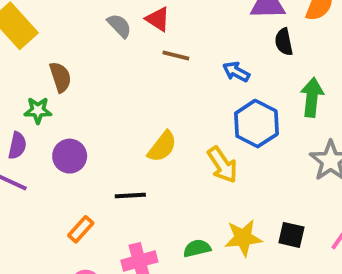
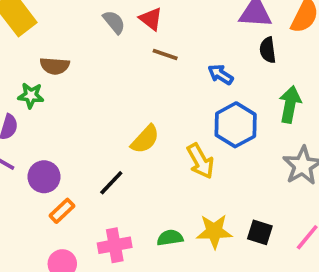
brown semicircle: (60, 77) -> (55, 66), turned 108
purple circle: (70, 156) -> (44, 177), moved
black line: (130, 196) -> (111, 183), turned -48

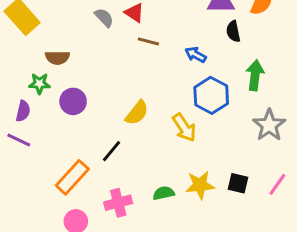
purple circle: (44, 177) -> (73, 101), moved
orange rectangle: (62, 211) -> (72, 177), size x1.6

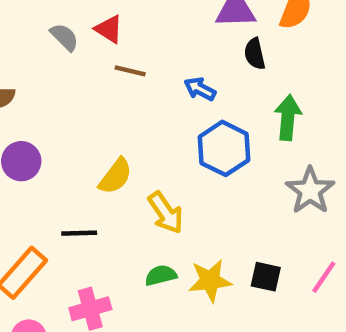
yellow arrow: (184, 128) -> (166, 213), moved
black line: (112, 151) -> (79, 233), turned 50
green semicircle: (164, 193) -> (161, 275), moved

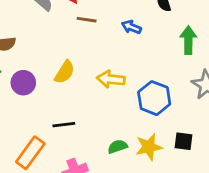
blue hexagon: (224, 148) -> (154, 98), moved
yellow semicircle: (115, 176) -> (65, 72), moved
yellow arrow: (166, 213) -> (111, 79), moved, turned 136

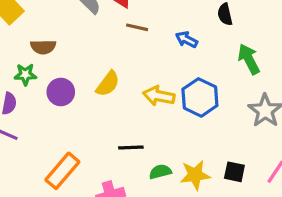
green arrow: (188, 40) -> (249, 59), turned -32
blue hexagon: (154, 98) -> (200, 97), moved
black line: (64, 125) -> (131, 148), moved

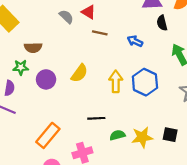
yellow arrow: (159, 96) -> (116, 81), turned 80

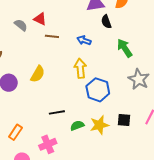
yellow arrow: (116, 81) -> (80, 68), moved
blue hexagon: (145, 82) -> (98, 90), moved
orange rectangle: (48, 135) -> (15, 132), size x0.7

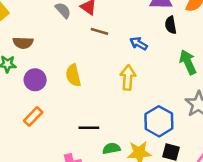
yellow semicircle: (38, 74) -> (73, 75), turned 126
blue hexagon: (98, 90) -> (159, 121), moved
orange rectangle: (15, 132) -> (33, 117), moved

